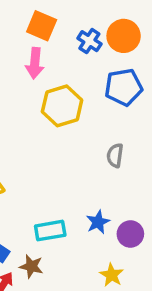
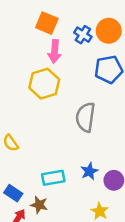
pink arrow: (35, 63) -> (55, 51), moved
yellow hexagon: (62, 106) -> (44, 84), moved
gray semicircle: (115, 155) -> (85, 117), moved, size x1.6

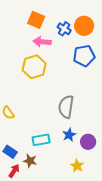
pink arrow: (55, 51) -> (42, 42), turned 90
gray semicircle: (85, 117) -> (66, 107), moved

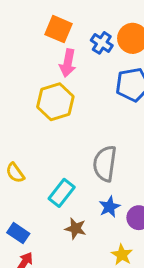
pink arrow: (42, 42) -> (68, 63), turned -84
cyan rectangle: (41, 140) -> (62, 193), moved, turned -42
brown star: (30, 161) -> (75, 228), moved

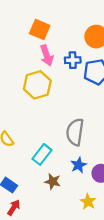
blue cross: (102, 43) -> (73, 60), moved, turned -35
pink arrow: (68, 63) -> (47, 55), turned -30

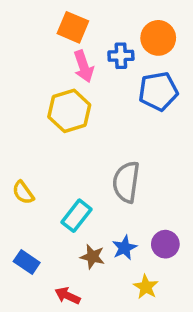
blue cross: (73, 60) -> (121, 56), moved
blue star: (79, 165) -> (124, 248), moved
red arrow: (14, 207) -> (68, 296), moved, turned -98

